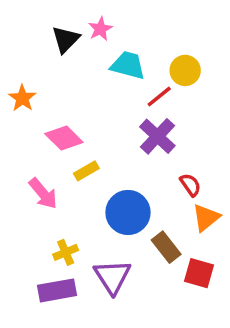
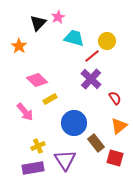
orange star: (22, 98) -> (19, 46), moved
red semicircle: (190, 185) -> (115, 98), moved

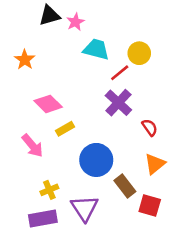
black triangle: (38, 23) -> (49, 15), moved, turned 30

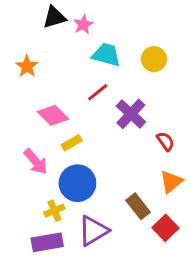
red line: (120, 73) -> (98, 92), moved
blue circle: (96, 160) -> (77, 183), moved
red square: (150, 206) -> (165, 228), turned 30
purple triangle: (85, 208) -> (93, 231), turned 32

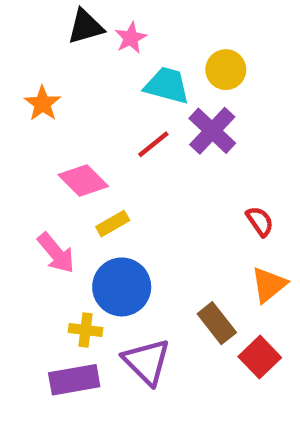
yellow circle: (154, 59) -> (226, 70), moved
purple cross: (131, 114) -> (212, 131), moved
yellow cross: (54, 211) -> (85, 330), turned 30
purple triangle: (93, 231) -> (147, 362), turned -44

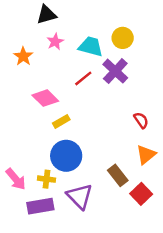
pink star: (131, 38) -> (55, 42), moved
pink arrow: (56, 253) -> (16, 179), moved

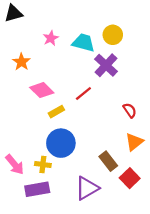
black triangle: (47, 15) -> (14, 13), moved
orange star: (23, 56) -> (21, 62), moved
red line: (83, 78) -> (83, 93), moved
purple triangle: (80, 196) -> (87, 188), moved, turned 45

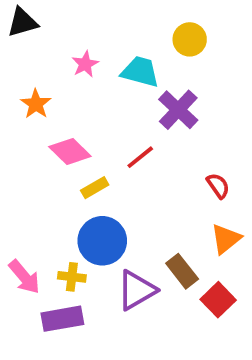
yellow circle: (113, 35) -> (190, 39), moved
purple triangle: (87, 188) -> (136, 290), moved

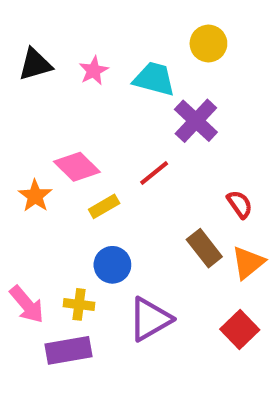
black triangle: (22, 22) -> (35, 64), moved
orange star: (36, 104) -> (35, 196), moved
blue circle: (102, 241) -> (112, 265), size x0.7
brown rectangle: (182, 271) -> (204, 248), moved

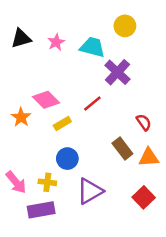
orange triangle: (248, 263) -> (149, 157), turned 35

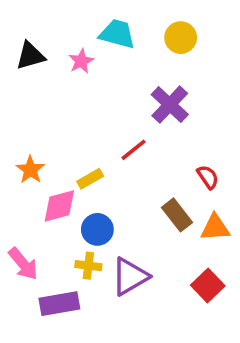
cyan trapezoid: (92, 47) -> (117, 34), moved
pink diamond: (46, 100) -> (59, 206), moved, turned -60
yellow cross: (47, 182) -> (88, 266), moved

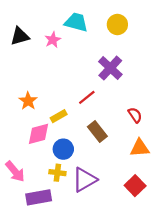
orange star: (30, 170) -> (28, 101), moved
brown rectangle: (177, 215) -> (97, 131), moved

